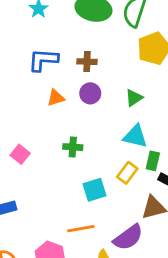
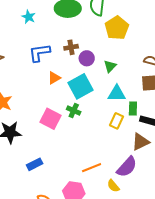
purple circle: (90, 93) -> (87, 58), moved
green cross: (73, 147) -> (74, 111), turned 32
pink square: (20, 154) -> (51, 119), moved, size x1.5
cyan square: (94, 190) -> (80, 86), moved, size x1.4

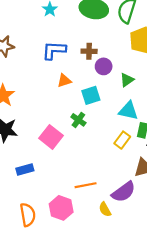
cyan square: (80, 86) -> (91, 95), size x0.7
pink square: (51, 119) -> (51, 137), moved

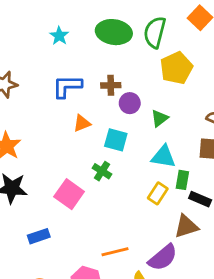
cyan square: (91, 95) -> (116, 140), turned 36

